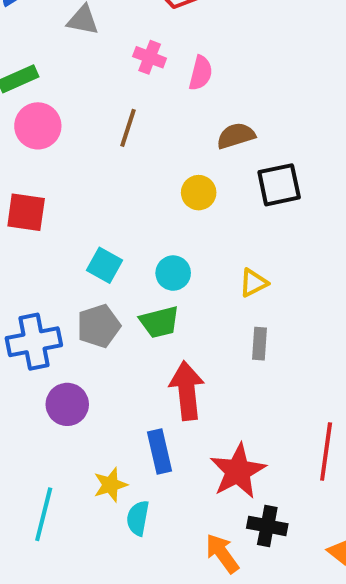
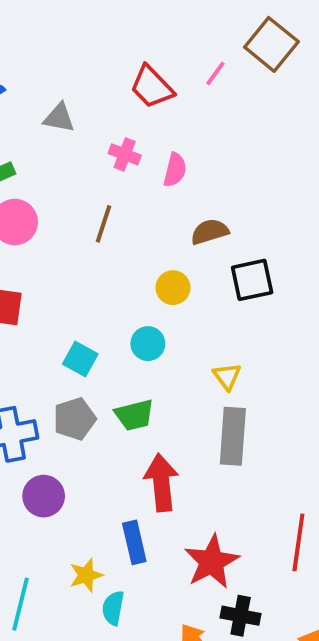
cyan circle: (173, 273) -> (148, 344), moved
yellow triangle: (254, 283) -> (227, 376), turned -40
gray rectangle: (259, 344) -> (233, 436), size x1.8

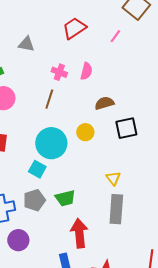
pink line: (215, 73) -> (115, 36), moved
red trapezoid: (152, 87) -> (74, 28), turned 100
pink cross: (125, 154) -> (59, 72), moved
cyan circle: (148, 344) -> (51, 143), moved, size x1.8

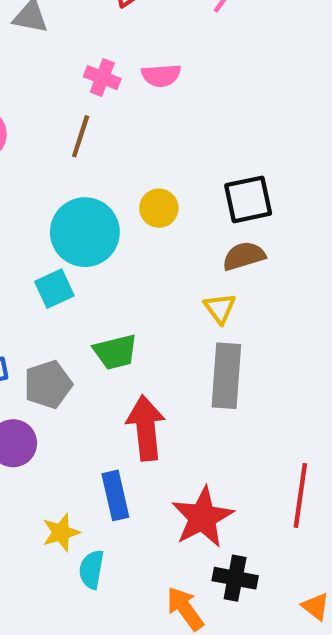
pink semicircle: (86, 71) -> (161, 75), turned 72
brown semicircle: (104, 103) -> (244, 256), moved
cyan square: (37, 169) -> (54, 289), turned 36
gray pentagon: (34, 200) -> (48, 384), moved

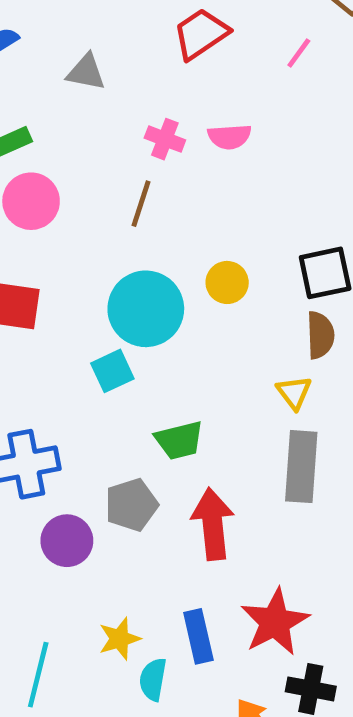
brown semicircle: (244, 256) -> (320, 335), turned 105
gray pentagon: (48, 384) -> (131, 505), moved
blue rectangle: (115, 495) -> (198, 636), moved

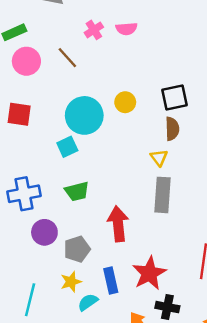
pink cross: (165, 139) -> (94, 30), turned 36
brown line: (141, 204) -> (67, 58), moved, turned -60
green trapezoid: (179, 440) -> (77, 191), moved
gray pentagon: (131, 505) -> (77, 249), moved
cyan semicircle: (153, 679) -> (88, 302), turned 45

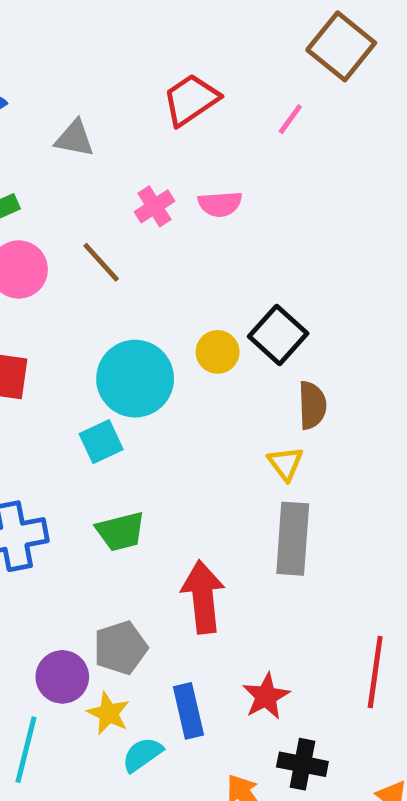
black square: (175, 97) -> (278, 335), moved, turned -36
purple circle: (44, 232) -> (62, 677), moved
red star: (149, 273) -> (266, 696), size x0.7
yellow star: (71, 282) -> (108, 713), turned -30

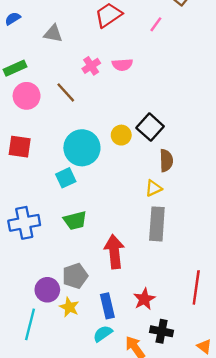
yellow triangle: (285, 463) -> (154, 188), turned 42
cyan semicircle: (142, 754) -> (103, 334), moved

